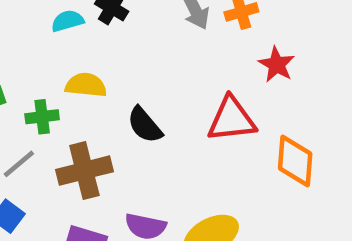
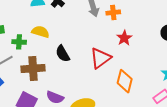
red triangle: (231, 119) -> (100, 58), turned -40

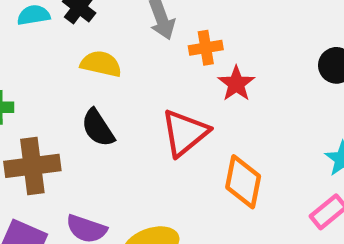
orange cross: (113, 13) -> (206, 48), moved
yellow semicircle: (40, 32) -> (101, 64), moved

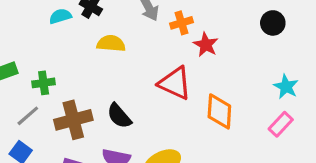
black semicircle: (98, 128) -> (119, 116), moved
red triangle: (185, 133) -> (175, 83), turned -48

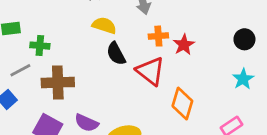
orange cross: (181, 23) -> (158, 36), moved
cyan star: (286, 87) -> (243, 79), moved
black semicircle: (119, 116) -> (116, 54), moved

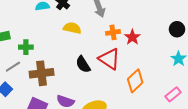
black semicircle: (116, 54) -> (83, 64), moved
orange diamond: (182, 104) -> (135, 81), turned 35

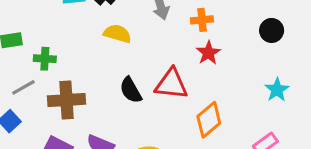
black circle: (177, 29) -> (272, 30), moved
orange cross: (113, 32) -> (202, 20), moved
red triangle: (109, 59) -> (171, 84), turned -30

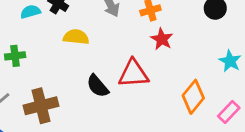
green cross: (45, 59) -> (15, 56), moved
orange diamond: (209, 120) -> (193, 97), moved

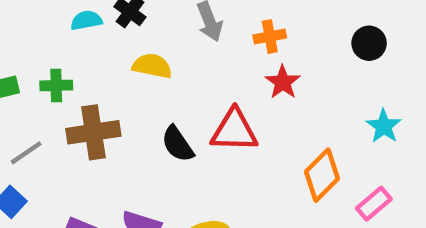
brown cross: (41, 106) -> (93, 132), moved

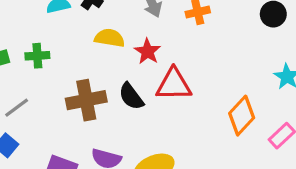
red star: (283, 82) -> (148, 51), moved
brown cross: (93, 132) -> (86, 100), moved

